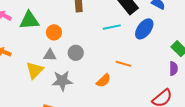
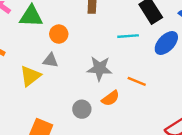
gray circle: (76, 53) -> (82, 109), moved
gray star: (62, 81) -> (100, 68), moved

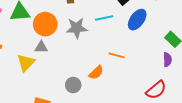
orange circle: (59, 34) -> (45, 24), size x1.5
gray star: (100, 68) -> (77, 28), moved

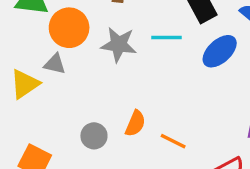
orange line: (116, 55) -> (173, 141), moved
orange semicircle: (96, 73) -> (135, 123), turned -35

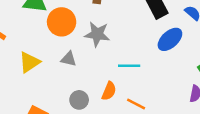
cyan line: (166, 38) -> (129, 66), moved
gray triangle: (55, 64) -> (69, 59), moved

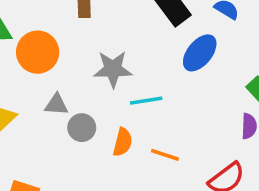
gray star: (97, 34) -> (113, 69), moved
gray circle: (79, 100) -> (82, 128), moved

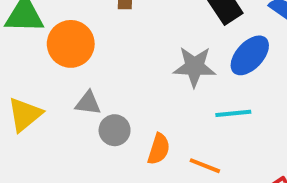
gray star: (113, 69) -> (194, 67), moved
cyan line: (146, 101) -> (233, 113), moved

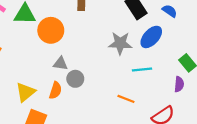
yellow triangle: (25, 115) -> (25, 92), moved
orange semicircle: (159, 149) -> (55, 90), moved

